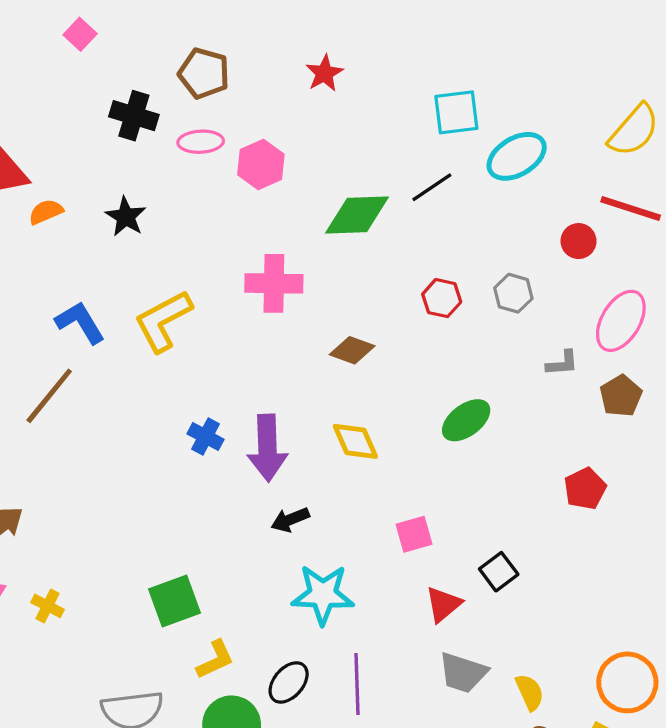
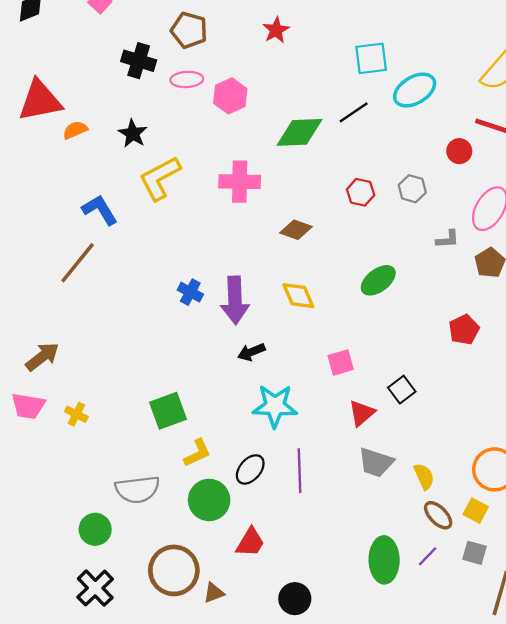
yellow L-shape: (163, 321) -> (160, 178), moved

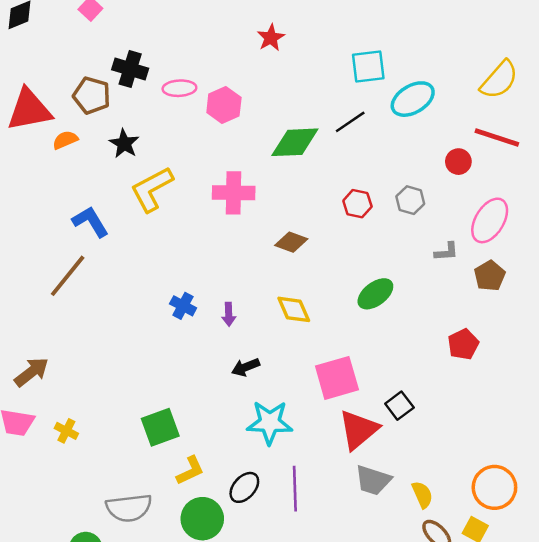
brown pentagon: (189, 30) -> (92, 95), moved
purple arrow: (235, 300) -> (229, 314), size x0.5
pink square: (341, 363) -> (337, 378), size x1.6
red triangle: (362, 413) -> (359, 430), size x1.5

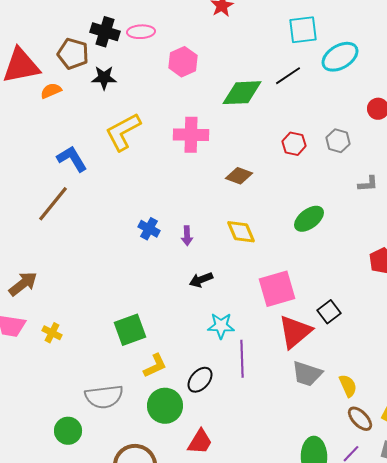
pink ellipse: (179, 88) -> (141, 32), moved
black star: (124, 144) -> (104, 78), moved, turned -30
cyan star: (270, 422) -> (221, 326), size x0.7
purple line: (295, 489) -> (242, 359), moved

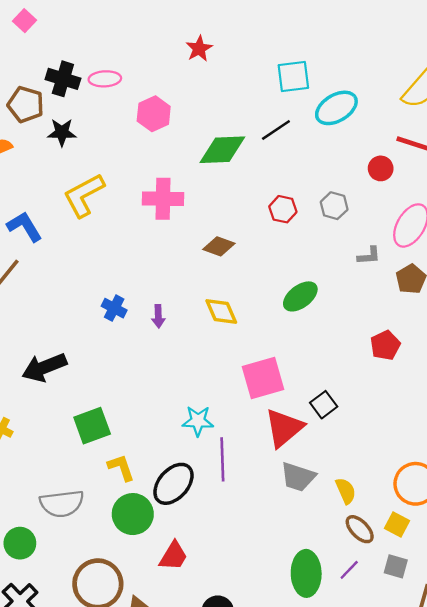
black arrow: (201, 280) -> (44, 367), moved, size x1.6
yellow L-shape: (155, 366) -> (121, 468), turned -84
black ellipse: (200, 380) -> (173, 484), size x1.4

